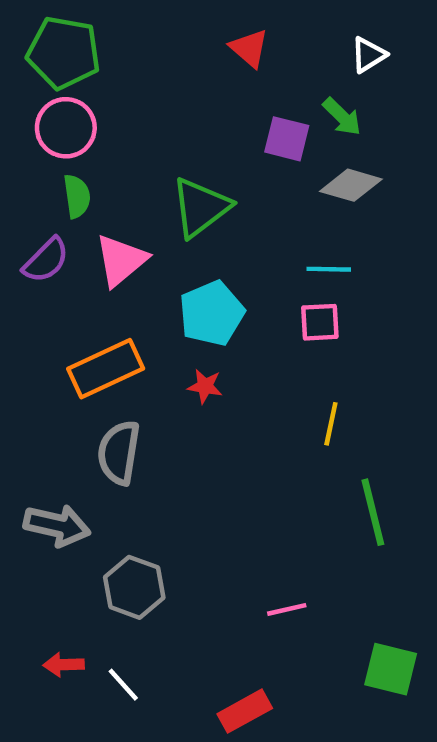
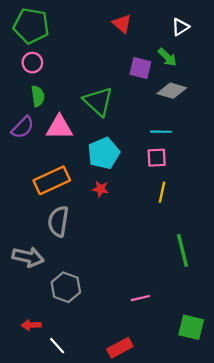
pink circle: (66, 128) -> (32, 63), size x0.7
green triangle: (201, 207) -> (98, 101), turned -40
pink triangle: (121, 260) -> (59, 127), turned 40
yellow line: (331, 424) -> (162, 192), moved
white line: (123, 685) -> (57, 346), moved

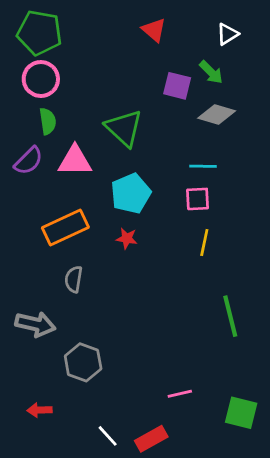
pink circle: (32, 63) -> (41, 79), size x1.4
gray semicircle: (58, 221) -> (74, 279), size x0.7
pink line: (140, 298) -> (180, 394), moved
white line: (57, 346) -> (108, 436), moved

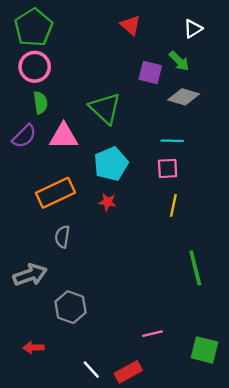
green pentagon: (39, 33) -> (33, 28), turned 30
gray arrow: (35, 324) -> (30, 275), turned -32

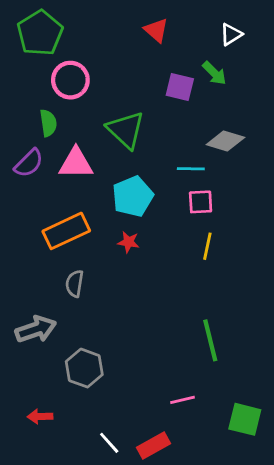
pink circle: (35, 67) -> (70, 80), moved
gray diamond: (184, 97) -> (225, 141), moved
cyan line: (172, 141) -> (191, 169), moved
green line: (195, 268) -> (210, 340), moved

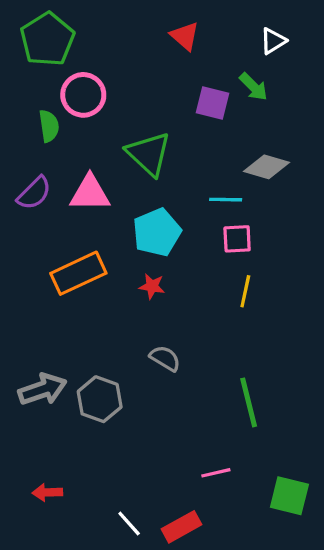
green semicircle: (48, 123) -> (49, 126), moved
gray semicircle: (75, 284) -> (165, 358), moved, turned 112
gray hexagon: (84, 368) -> (100, 399), moved

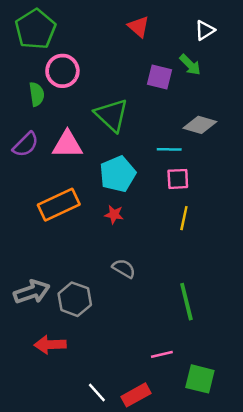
red arrow: (47, 492) -> (50, 345), moved, size x1.4
green square: (289, 496) -> (200, 379), moved

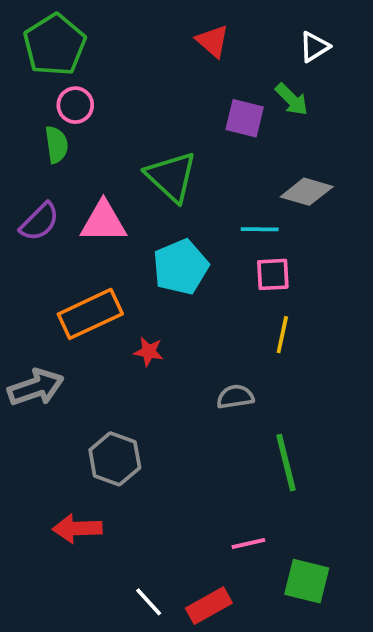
pink circle: (62, 71) -> (75, 105), moved, size x0.7
red star: (114, 214) -> (149, 352), moved
gray semicircle: (124, 268) -> (235, 397), moved, turned -40
gray arrow: (32, 292) -> (36, 387), moved

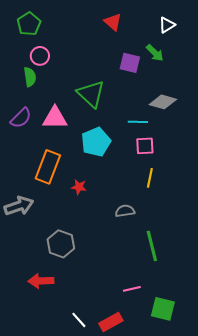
green pentagon: (55, 45) -> (29, 24), size x0.7
orange rectangle: (90, 314) -> (48, 167), turned -44

